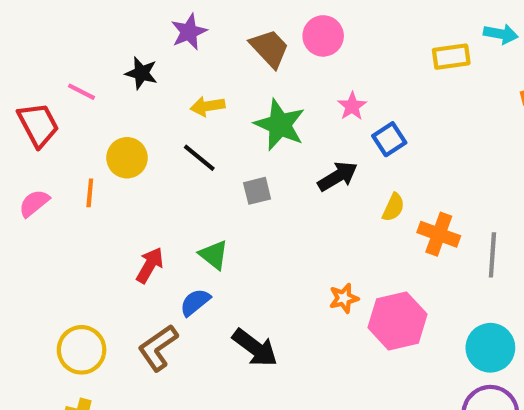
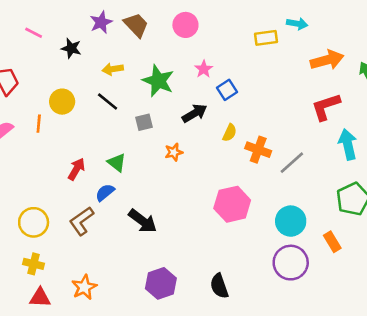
brown trapezoid: (269, 48) -> (136, 25), moved
pink line: (82, 92) -> (34, 33), moved
gray line: (492, 255) -> (292, 163), turned 44
orange star: (344, 298) -> (174, 152), moved

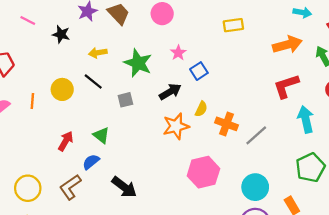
cyan arrow: (297, 24) -> (302, 12), moved
yellow circle: (62, 102) -> (62, 89), moved
orange star: (174, 152) -> (176, 126), moved, size x1.6

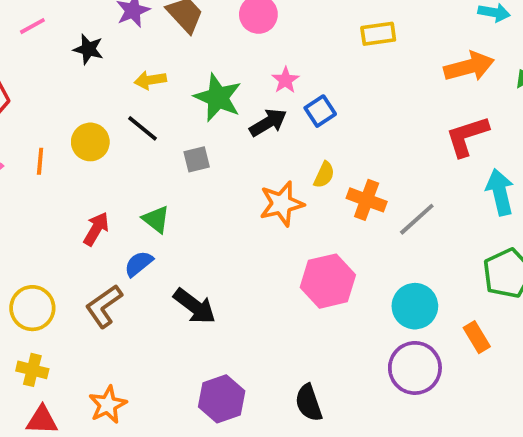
pink line: (28, 21) -> (32, 26), turned -56
black arrow: (170, 92) -> (268, 123), moved

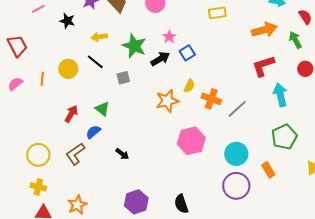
black arrow: (195, 306) -> (122, 154), size x0.6

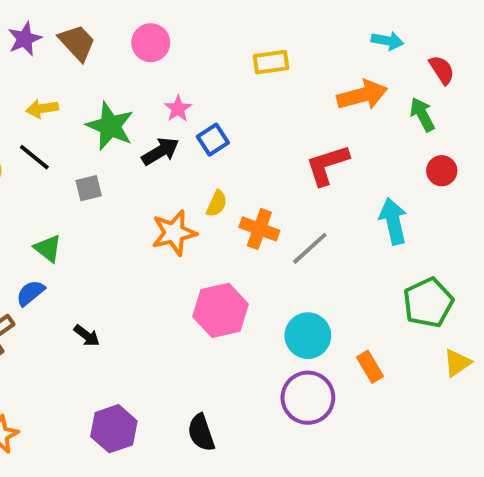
red L-shape: (263, 66) -> (327, 165), moved
green pentagon: (284, 137) -> (428, 303), moved

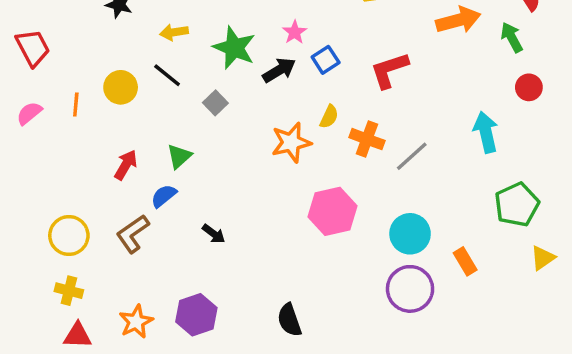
red L-shape: (327, 165) -> (389, 70), moved
gray square: (89, 188) -> (215, 103), turned -30
green triangle: (48, 248) -> (179, 156), turned 40
purple hexagon: (114, 429) -> (196, 315), moved
black semicircle: (201, 433) -> (289, 320), moved

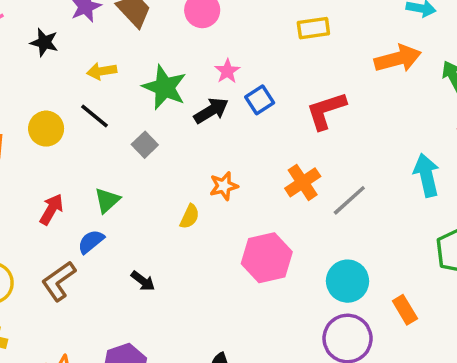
yellow semicircle: (329, 117) -> (190, 216), moved
orange cross: (367, 139) -> (303, 182), turned 36
orange star: (291, 142) -> (224, 186), size x0.7

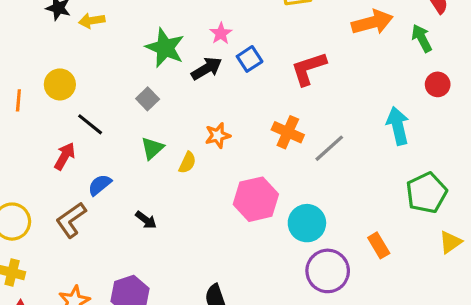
yellow arrow: (102, 71) -> (92, 21), moved
black line: (95, 116) -> (90, 124), moved
orange cross: (303, 182) -> (288, 132), turned -32
green triangle: (107, 200) -> (152, 148), moved
cyan circle: (348, 281) -> (307, 223), moved

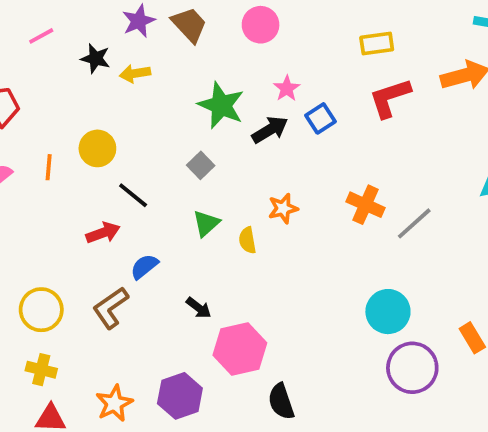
red L-shape: (309, 68) -> (390, 98), moved
red arrow: (65, 156) -> (103, 233), turned 40
yellow semicircle: (187, 163) -> (247, 240), turned 145
pink hexagon: (256, 199) -> (240, 349), moved

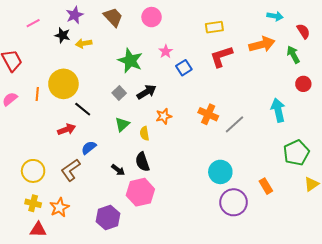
purple star: (139, 21) -> (75, 15), moved
black arrow: (270, 130) -> (146, 92), moved
yellow circle: (97, 148) -> (63, 84), size x1.5
black semicircle: (281, 402) -> (142, 162), moved
orange star: (114, 403) -> (59, 207), moved

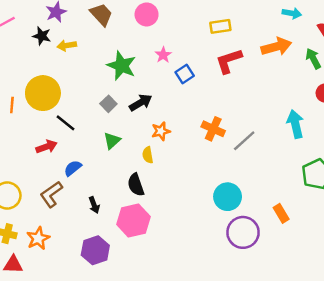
yellow semicircle: (144, 133) -> (148, 155), moved
black arrow: (118, 170) -> (94, 205), moved, turned 32

